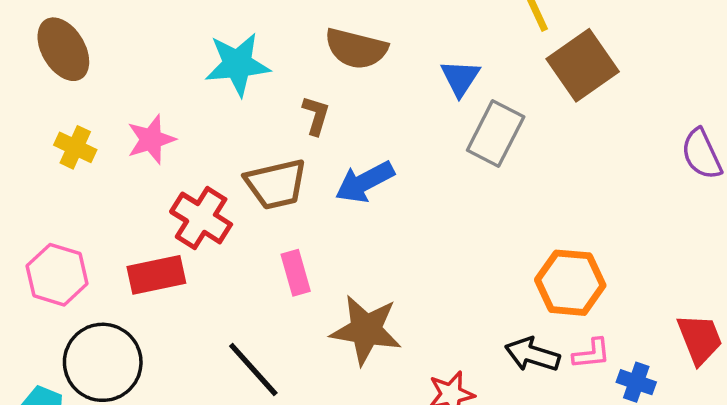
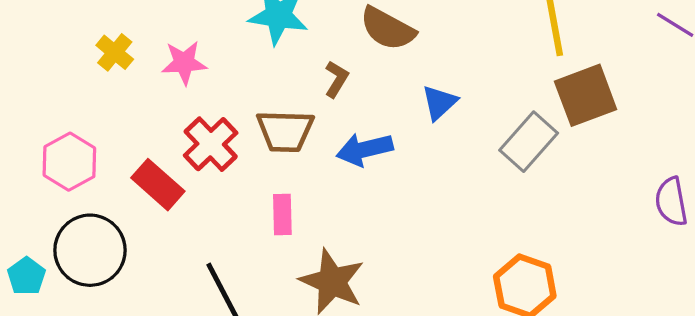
blue triangle: (460, 78) -> (439, 102), moved
gray rectangle: (496, 134) -> (529, 142), moved
red rectangle: (156, 275) -> (158, 185), turned 39

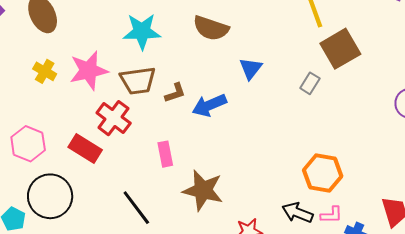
pink star: (184, 63) -> (89, 71), size x1.4
brown L-shape: (336, 79) -> (175, 93), moved, turned 50
brown trapezoid: (285, 131) -> (138, 81), moved
gray rectangle: (529, 142) -> (310, 83), size x0.6

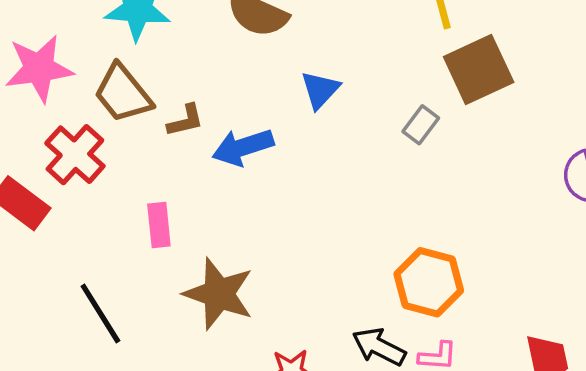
brown trapezoid: (138, 81) -> (123, 93), turned 54

